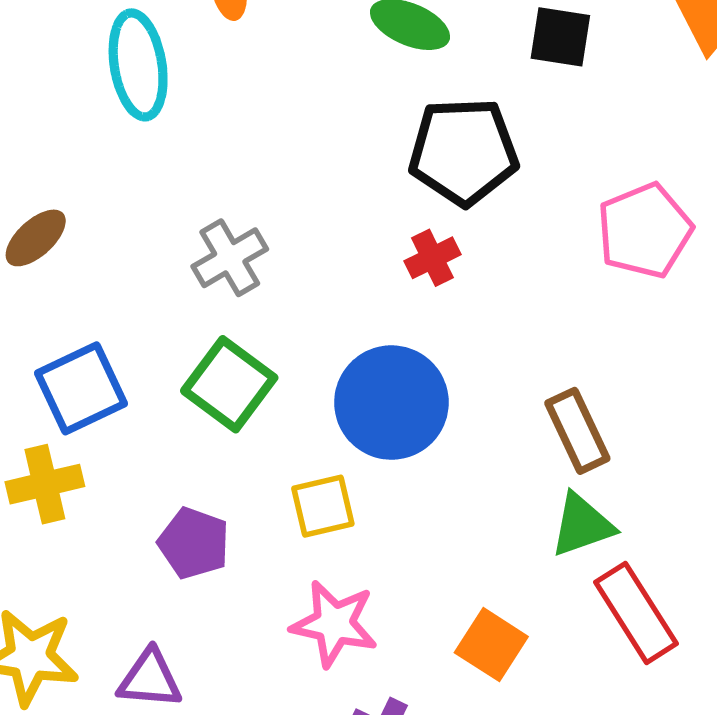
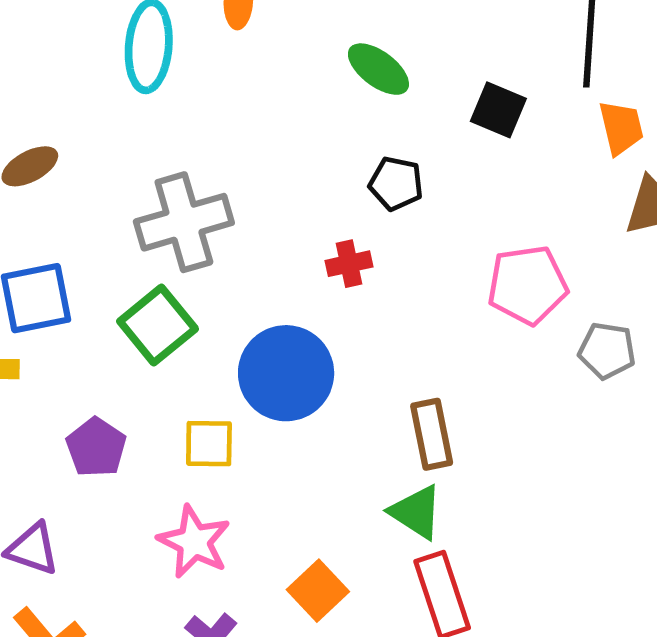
black pentagon: (463, 152) -> (396, 183), size x0.6
gray cross: (230, 258) -> (184, 222), size x1.5
green triangle: (582, 525) -> (416, 512), turned 38

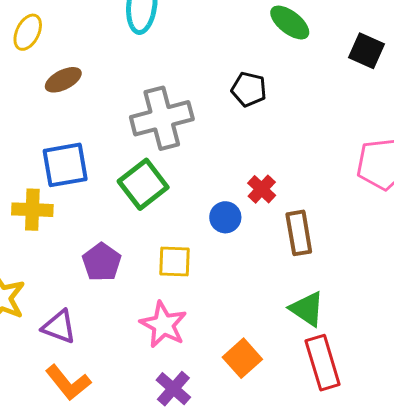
black pentagon: (396, 183) -> (249, 89), moved
red cross: (349, 264) -> (262, 189), moved, turned -36
blue circle: (286, 373) -> (225, 217), size x0.5
brown rectangle: (432, 434) -> (299, 233), moved

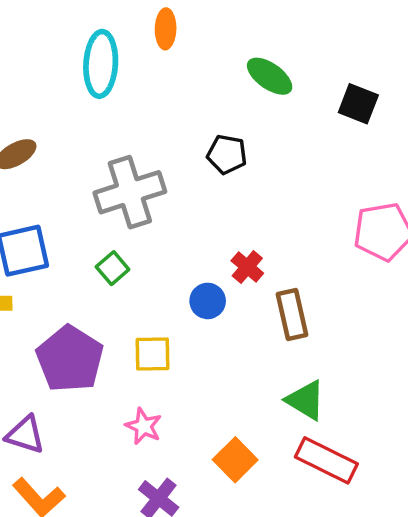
green square: (143, 184) -> (113, 268), size x0.6
purple pentagon: (102, 262) -> (70, 359), size x1.5
pink star: (163, 325) -> (144, 426), size x0.7
red rectangle: (323, 363) -> (326, 460), turned -44

